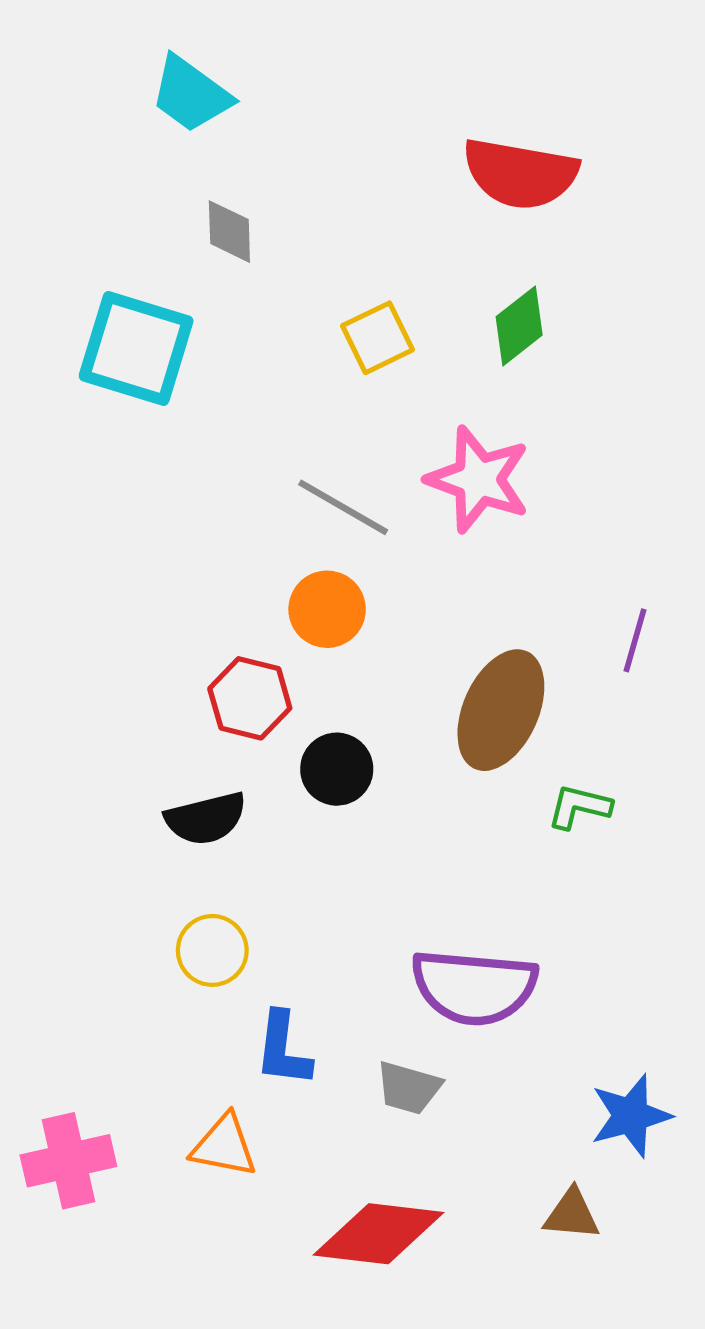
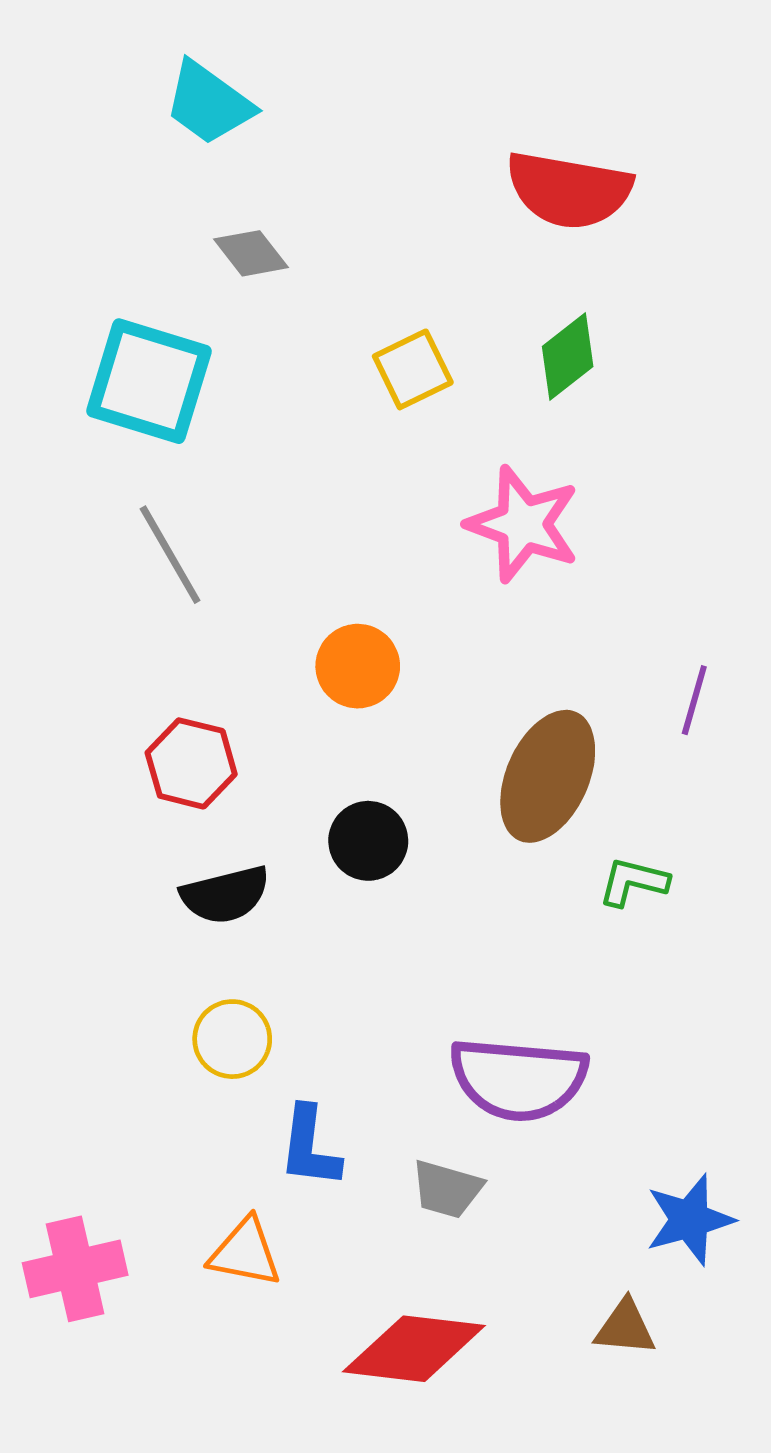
gray diamond: (229, 232) -> (251, 253), turned -36
gray line: (343, 507) -> (170, 555), moved, turned 30
red hexagon: (250, 698) -> (191, 763), moved

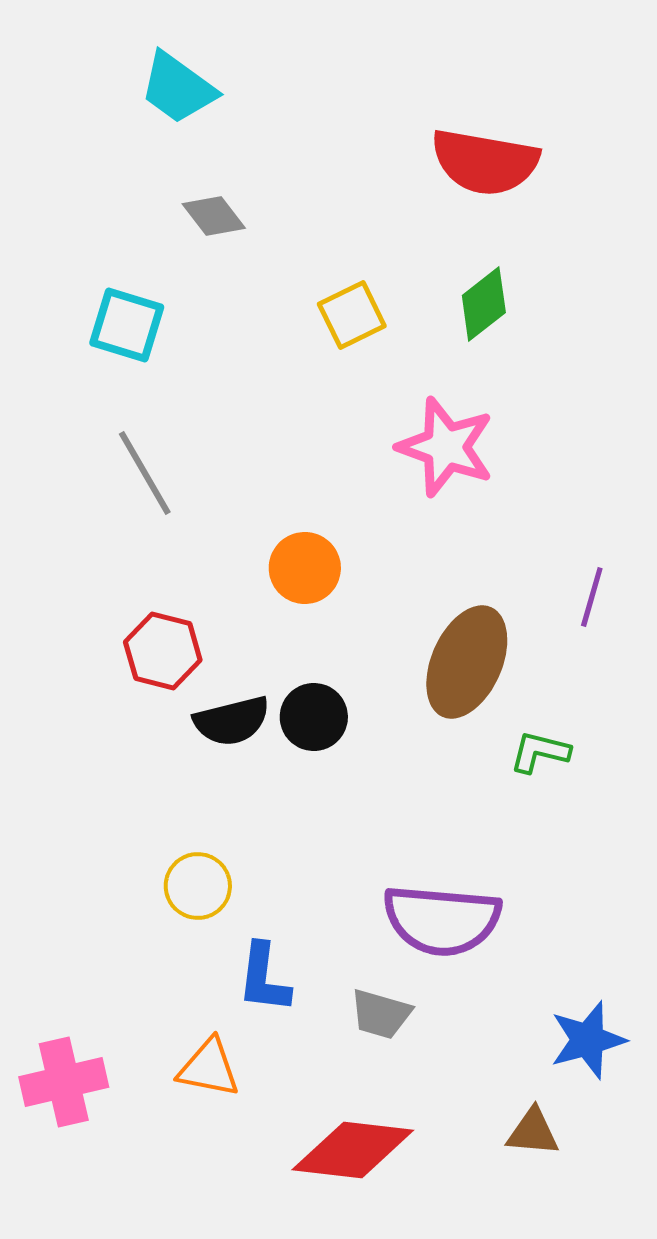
cyan square: (149, 381) -> (127, 325), size x0.7
black semicircle: (225, 895) -> (232, 721), moved

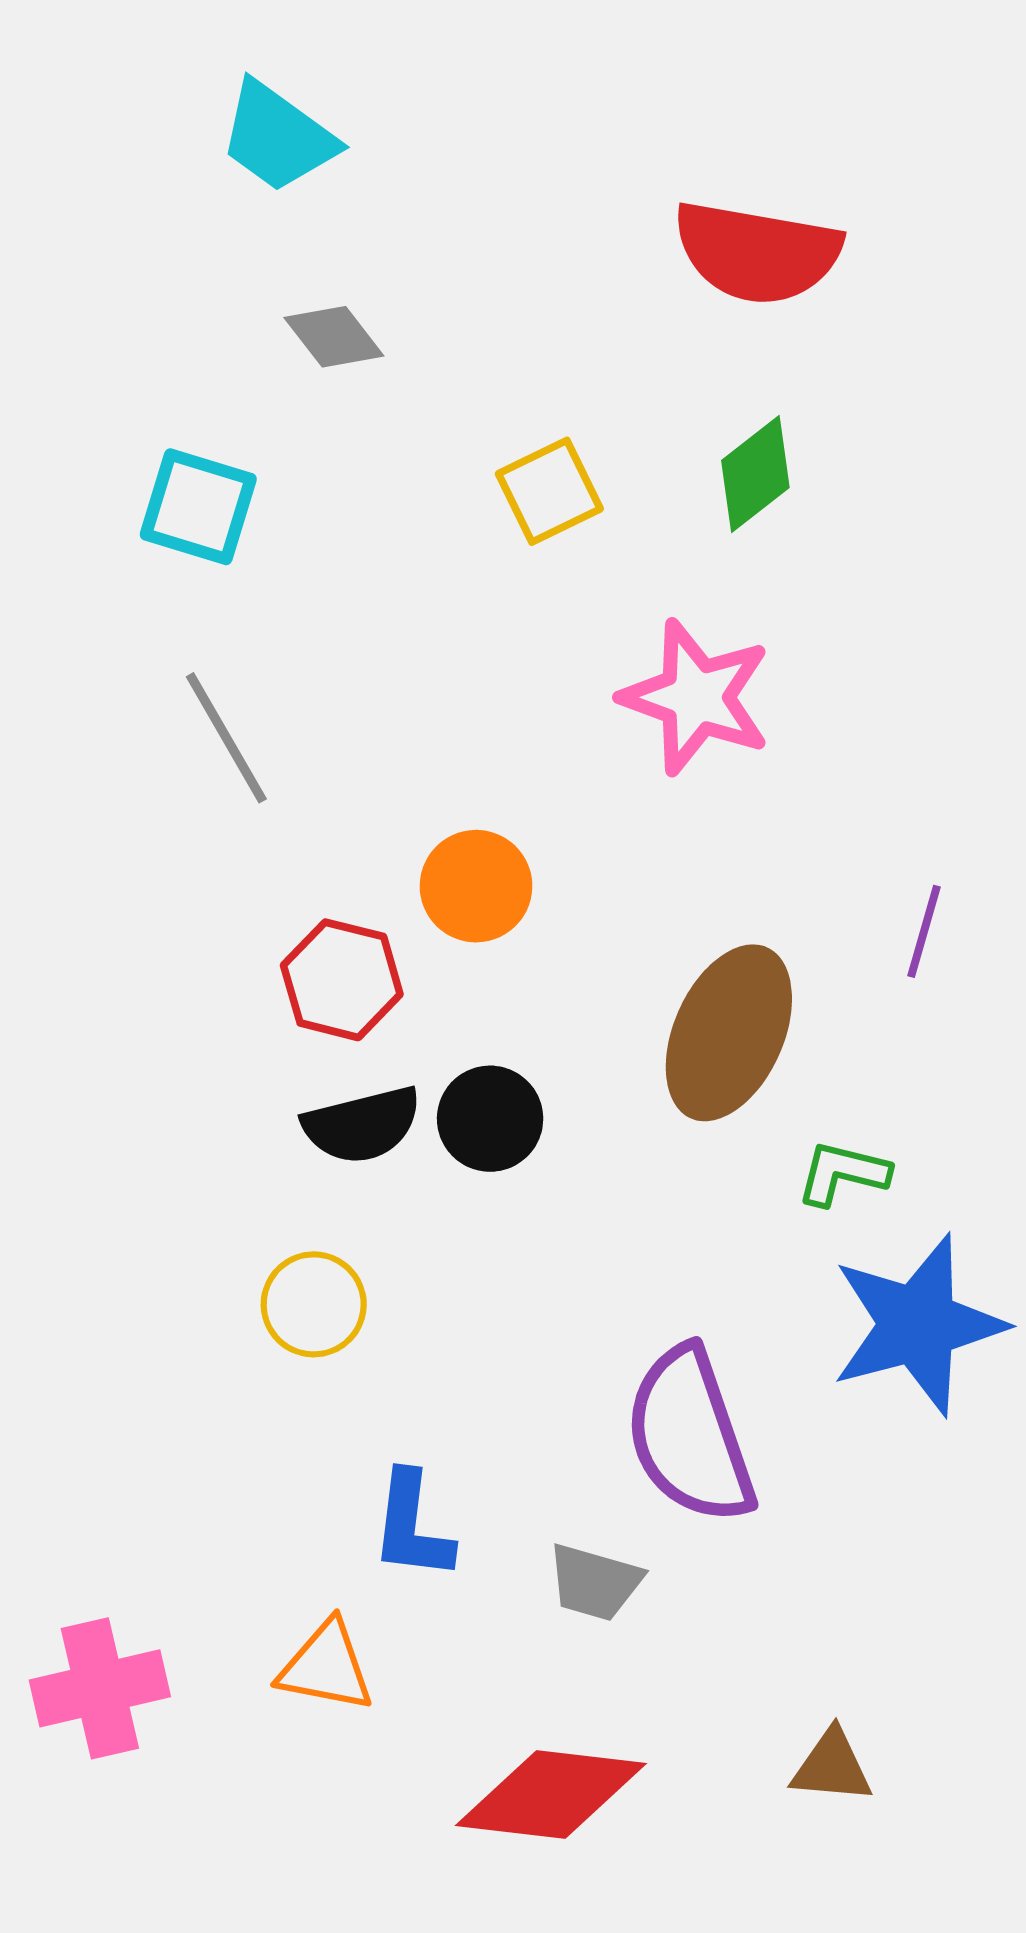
red hexagon: (163, 651) -> (342, 980), moved
yellow circle: (198, 886) -> (314, 1304), moved
purple semicircle: (442, 920) -> (690, 1436), turned 66
blue star: (588, 1040) -> (918, 1325), moved, size x1.5

